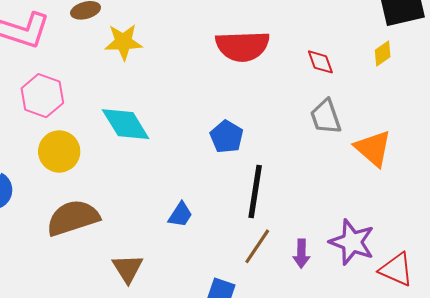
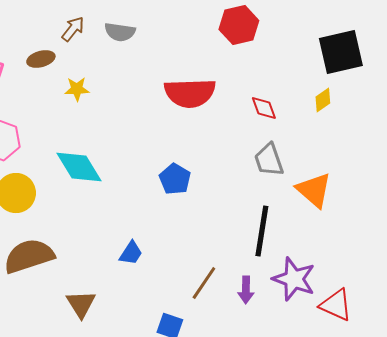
yellow star: (123, 42) -> (77, 89), size x0.7
black line: (255, 192) -> (262, 231), moved

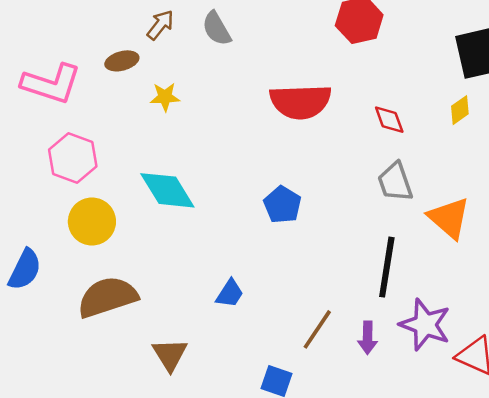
gray semicircle: (120, 32) -> (217, 29), turned 52

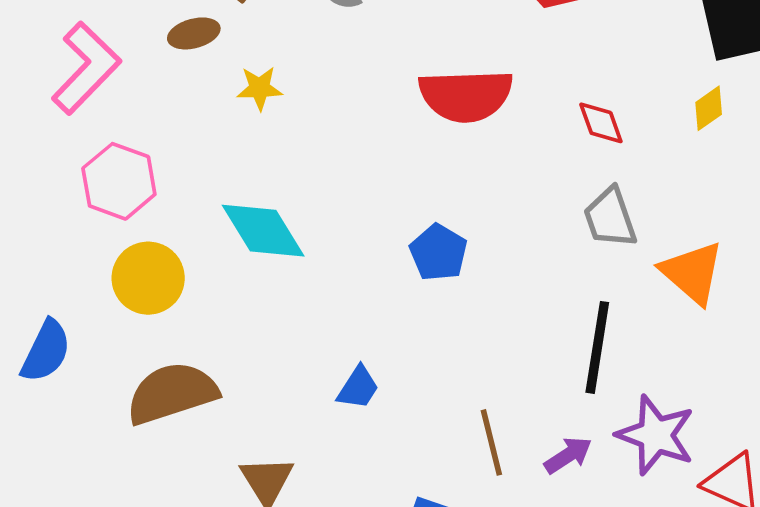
pink L-shape: (51, 84) -> (86, 68), turned -64
brown line: (317, 329) -> (491, 442), turned -48
purple arrow: (368, 338) -> (568, 455), turned -124

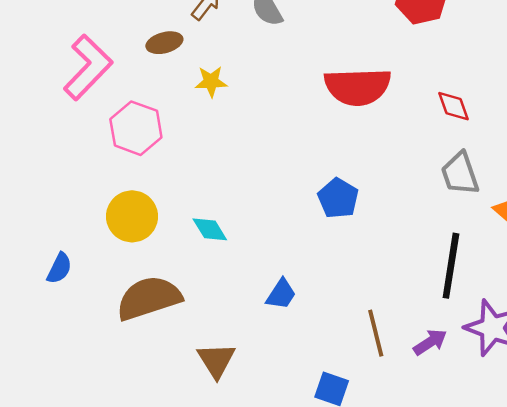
pink hexagon: (119, 181) -> (136, 128), moved
cyan diamond: (263, 231) -> (210, 229), moved, size x0.6
blue semicircle: (46, 351) -> (59, 268), size x0.7

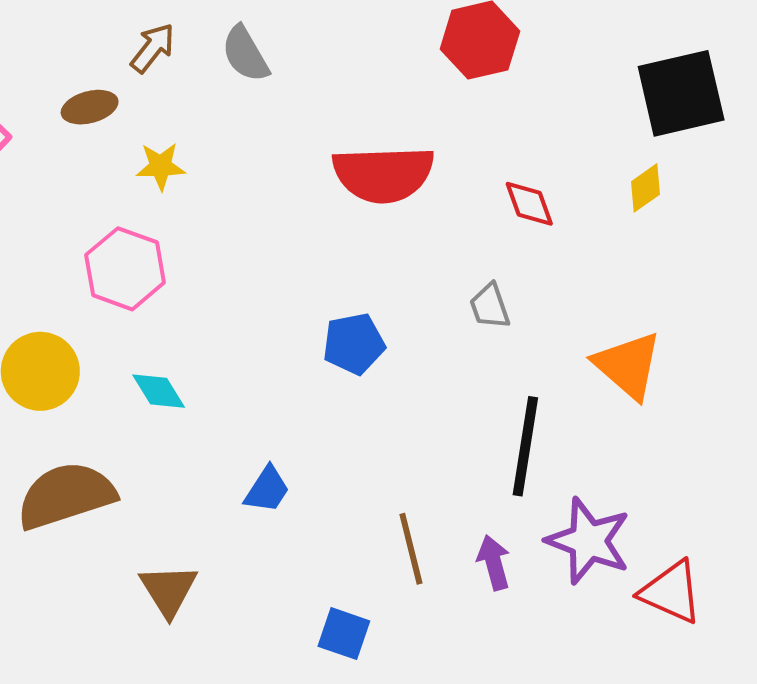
pink hexagon: (136, 128) -> (125, 269), moved
gray trapezoid: (460, 174) -> (490, 306), moved, size x0.7
blue pentagon: (338, 198) -> (354, 344), turned 30
purple arrow: (430, 342) -> (494, 563), turned -72

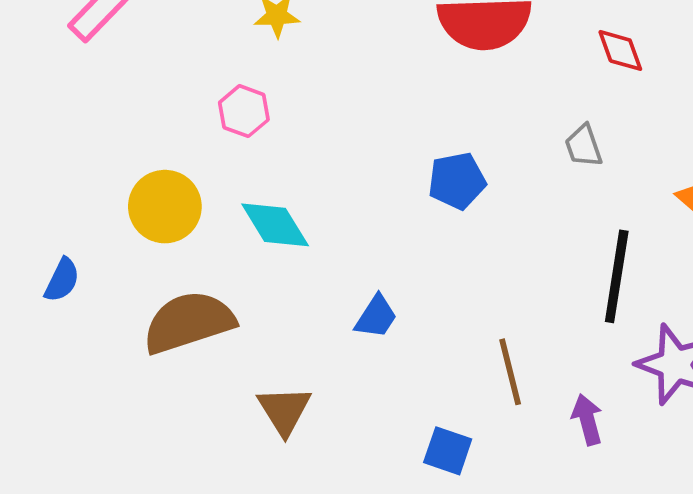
pink hexagon: (125, 269) -> (244, 111), size x0.7
cyan diamond: (159, 391) -> (275, 225), size x1.4
purple arrow: (494, 563) -> (587, 420), moved

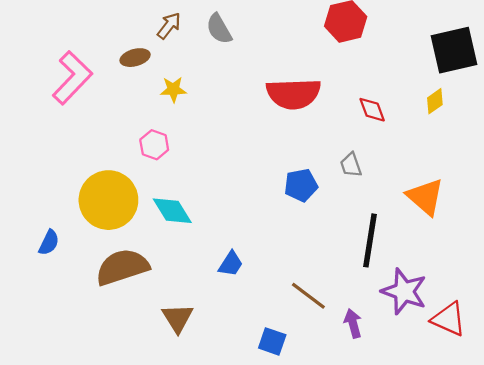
blue pentagon: (457, 181) -> (301, 185), moved
yellow circle: (165, 207) -> (108, 200), size x1.4
brown line: (510, 372) -> (308, 296), turned -39

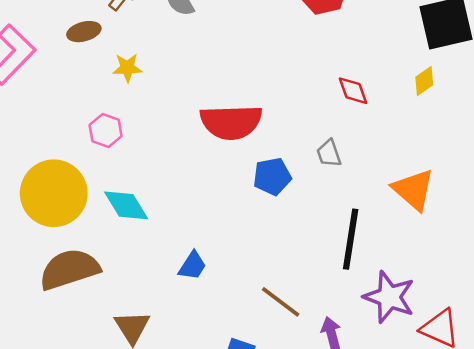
red semicircle: (293, 94) -> (231, 122), moved

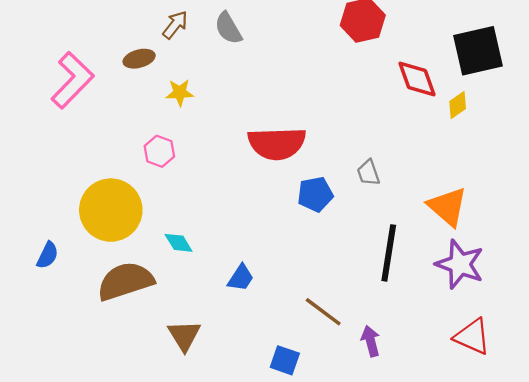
red diamond: (353, 91) -> (417, 79), moved, size x1.4
cyan diamond: (126, 205) -> (179, 243), moved, size x0.7
purple star: (389, 297) -> (460, 264), moved

